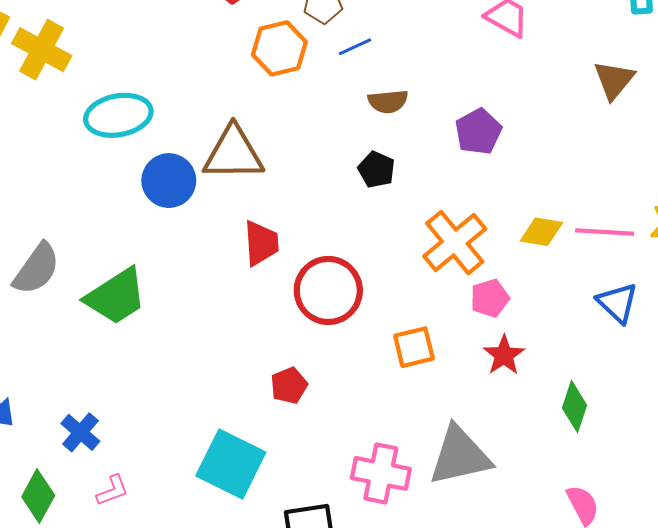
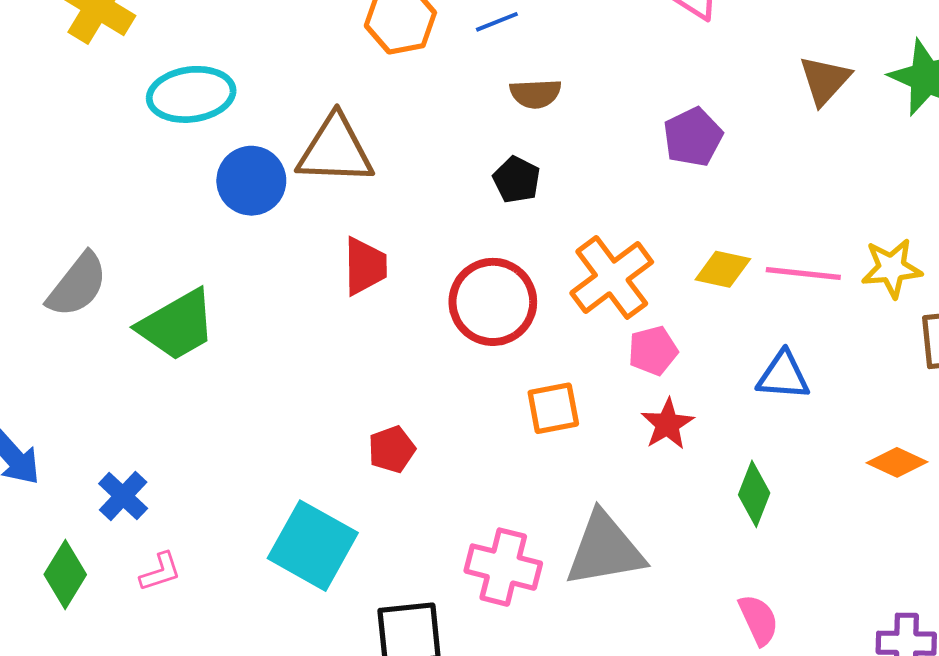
purple pentagon: (478, 132) -> (693, 137), moved
red circle: (328, 290) -> (493, 302), moved
blue triangle: (617, 303) -> (783, 376), moved, turned -42

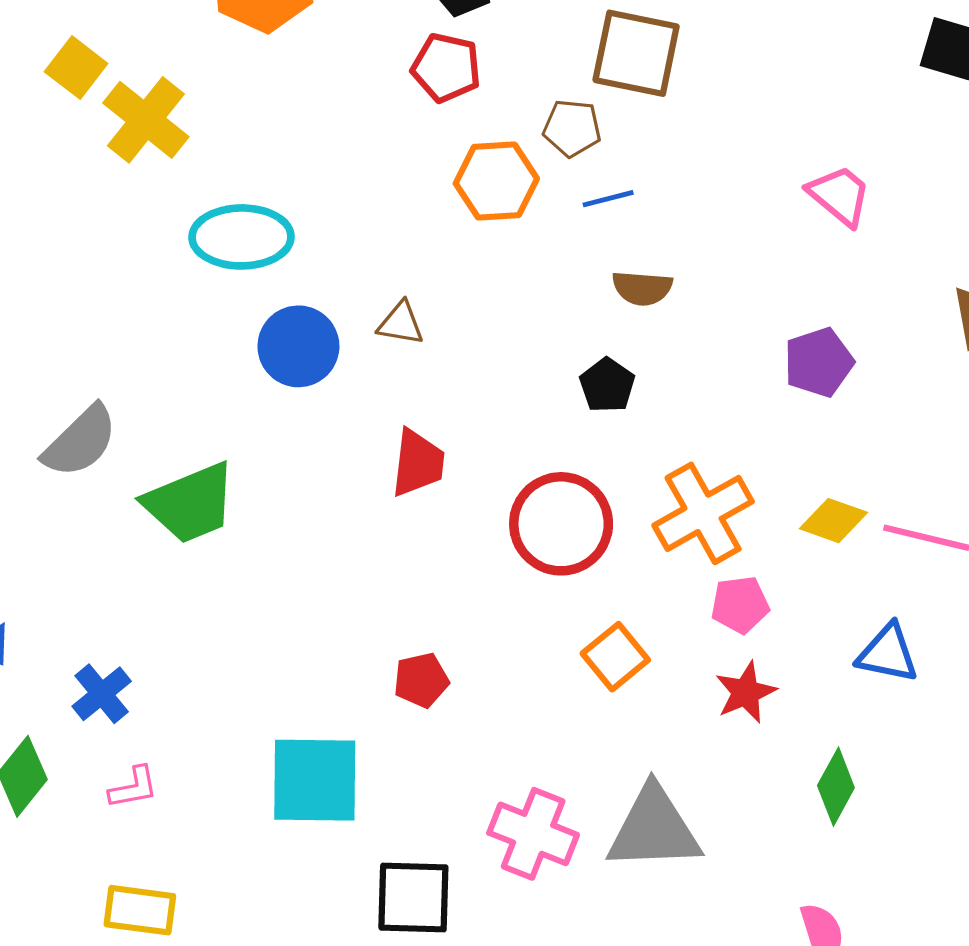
brown triangle: (335, 150) -> (401, 323), size x0.5
orange square: (553, 408) -> (615, 657), turned -36
cyan square: (313, 546) -> (315, 780), turned -36

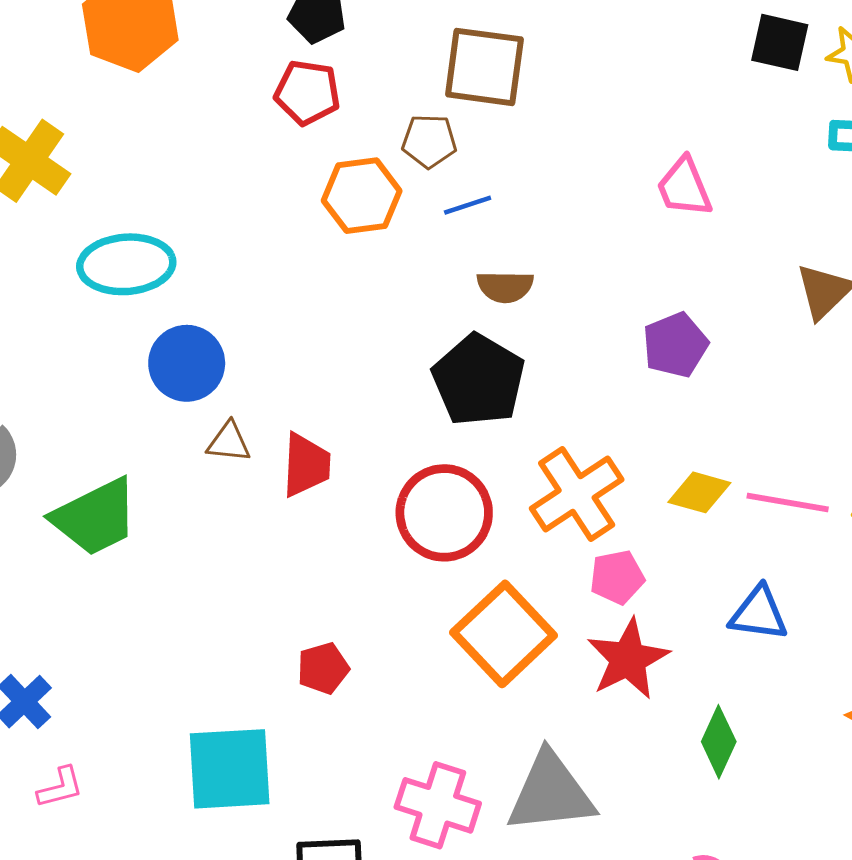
pink trapezoid: (840, 195) -> (684, 187), turned -148
brown triangle: (401, 323) -> (229, 442), moved
black pentagon: (607, 385) -> (479, 380), size x1.8
orange square: (615, 657) -> (504, 634), size x1.6
red star: (746, 692) -> (628, 659), size x1.4

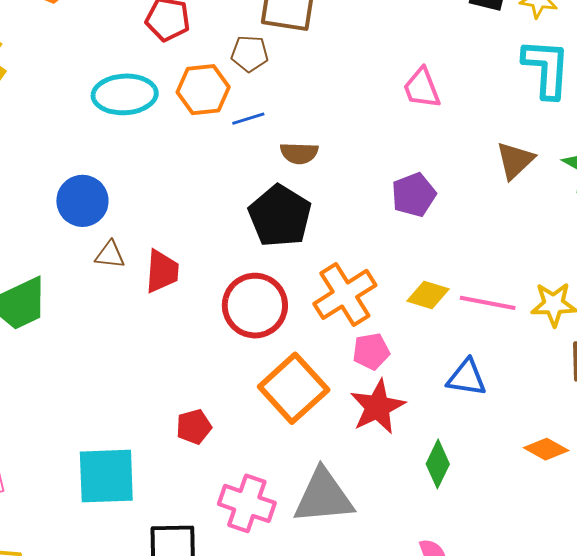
blue line: (468, 205) -> (248, 119), moved
cyan ellipse: (126, 264) -> (125, 94), moved
red pentagon: (323, 668) -> (194, 427), moved

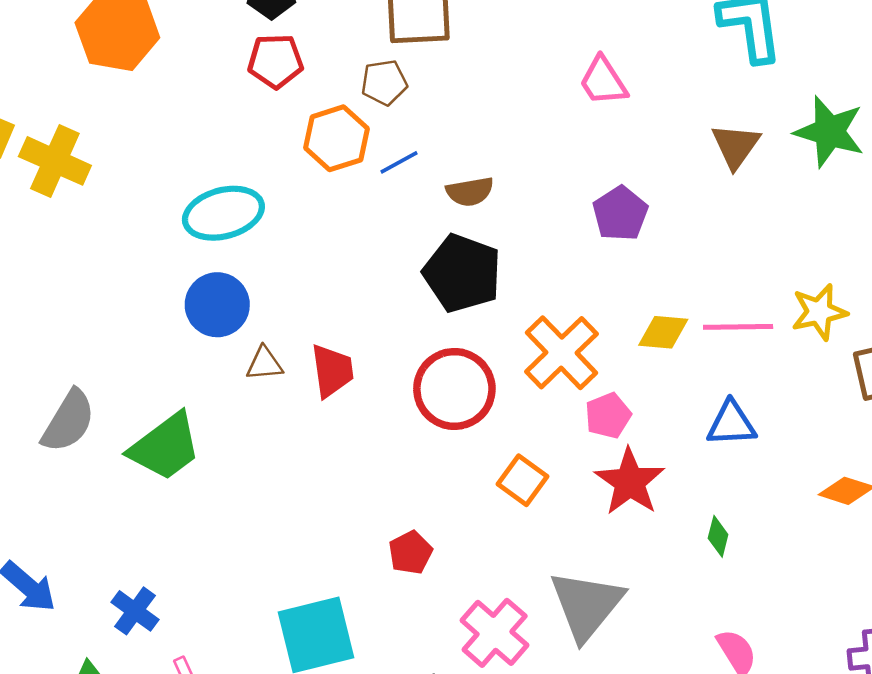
cyan ellipse: (125, 94) -> (223, 213), moved
orange square: (294, 388) -> (523, 480), size x0.6
green diamond: (438, 464) -> (718, 536), size x0.7
gray triangle: (323, 496) -> (586, 605), turned -34
pink cross: (247, 503) -> (495, 633), turned 34

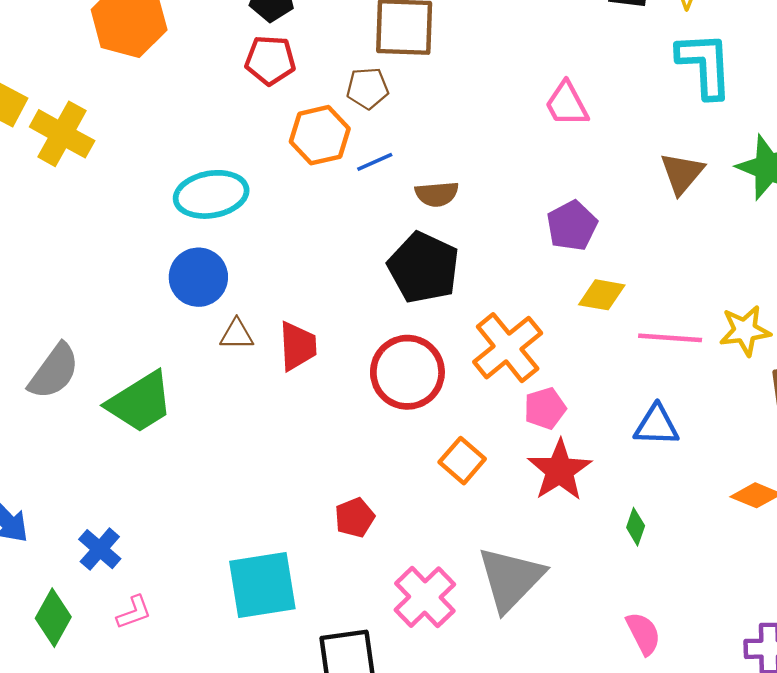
yellow diamond: (663, 332) -> (602, 295), moved

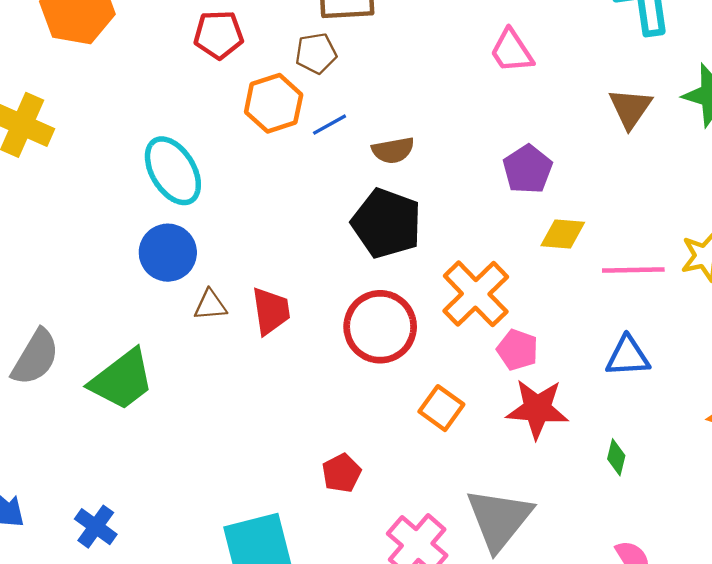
cyan ellipse: (211, 194) -> (173, 171), turned 74
pink pentagon: (545, 408) -> (517, 350), turned -30
red star: (560, 470) -> (537, 409), turned -30

